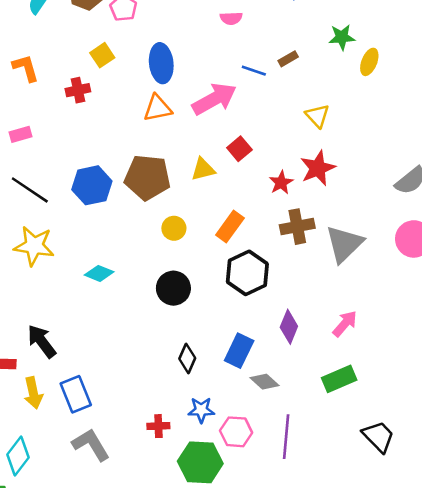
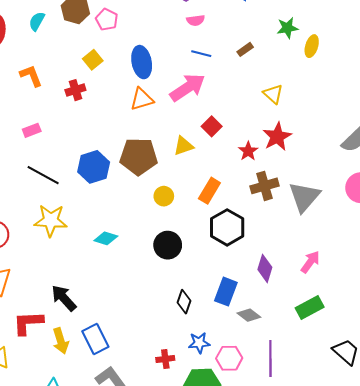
blue line: (254, 71) -> (201, 54), moved

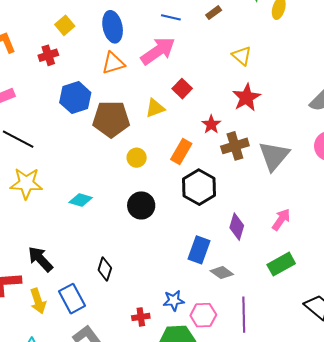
red star: (248, 151) -> (211, 124), moved
blue hexagon: (94, 167) -> (75, 98), moved
black diamond: (184, 302) -> (105, 269), moved

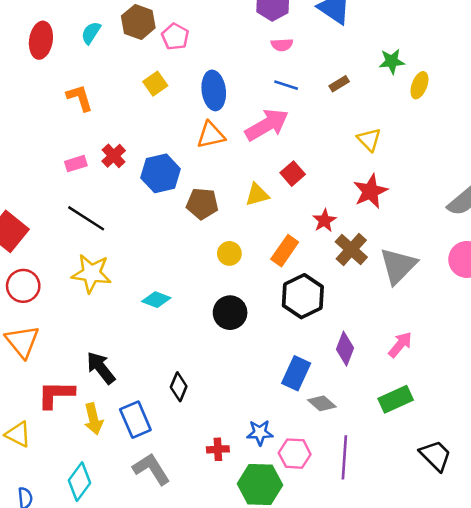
red cross: (48, 55) -> (114, 156), moved, turned -30
brown pentagon: (111, 119) -> (202, 204), size x0.7
brown cross: (235, 146) -> (351, 249), turned -36

